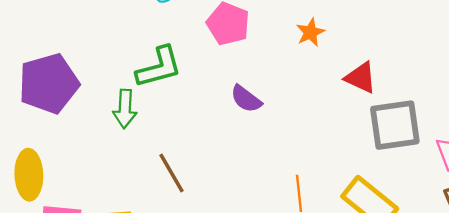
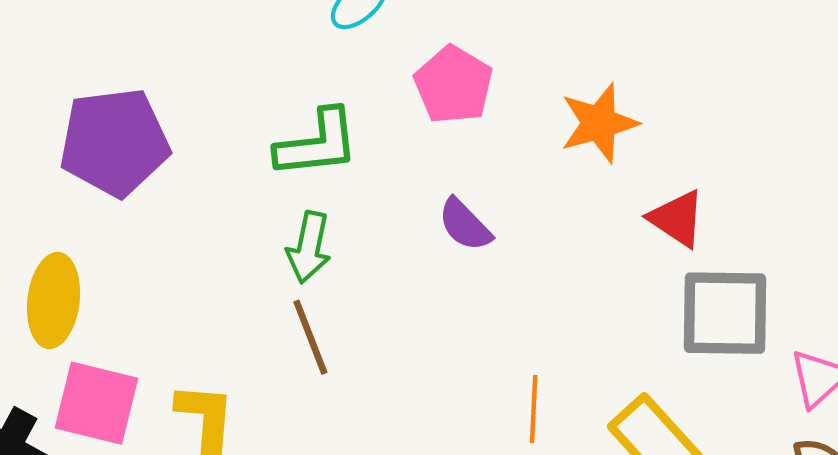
orange star: (310, 32) -> (599, 123), size x1.5
green arrow: (125, 109) -> (309, 247), moved

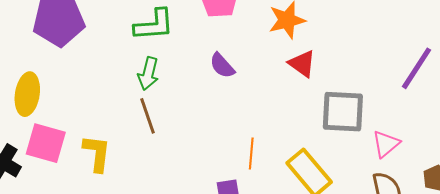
red triangle: (677, 219) -> (302, 64), moved

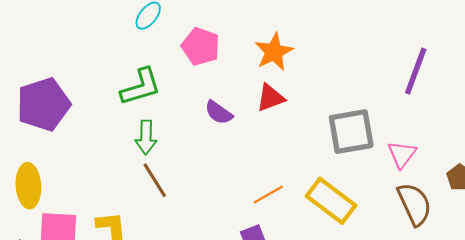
red triangle: (302, 64) -> (270, 98), moved, turned -44
orange line: (251, 153) -> (268, 195), turned 68

